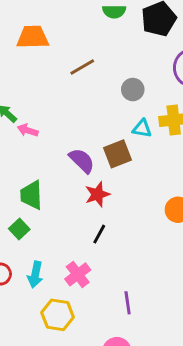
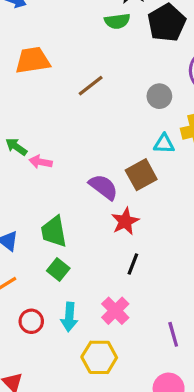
gray circle: (133, 90) -> (159, 96), moved
green square: (19, 229) -> (58, 270), moved

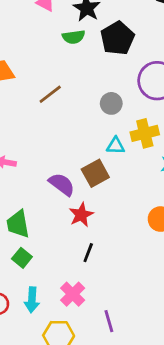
purple line: (173, 334) -> (109, 321), moved

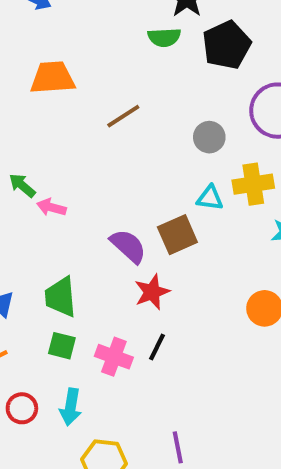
green square: (22, 258) -> (62, 346), turned -30
pink cross: (73, 294) -> (114, 357), moved, turned -30

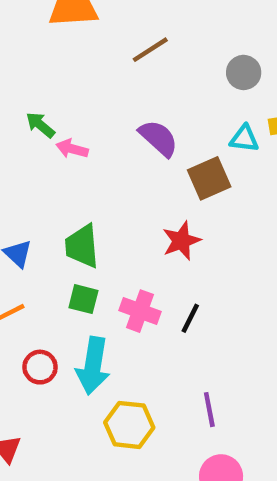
purple semicircle: (128, 246) -> (158, 138), moved
black line: (157, 347) -> (190, 318), moved
cyan arrow: (71, 407) -> (93, 366), size x1.4

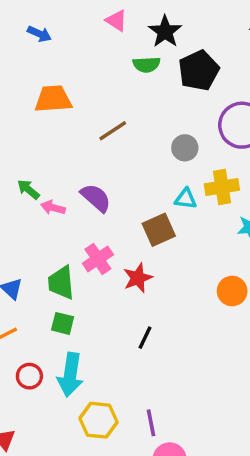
purple semicircle: (158, 138) -> (96, 198), moved
pink cross: (140, 311) -> (98, 259), moved, turned 36
purple line: (209, 410) -> (151, 423), moved

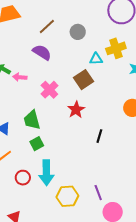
gray circle: (185, 148) -> (78, 32), moved
purple semicircle: (96, 198) -> (42, 52), moved
pink cross: (98, 259) -> (49, 90), moved
green square: (63, 323) -> (37, 144), turned -32
black line: (145, 338) -> (99, 136), moved

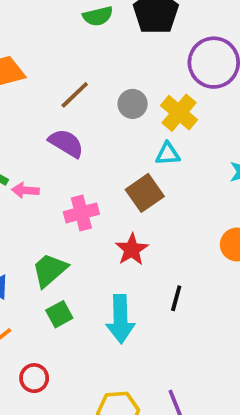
yellow cross: (116, 48) -> (179, 113), moved, turned -30
pink cross: (49, 90) -> (81, 213), turned 30
green trapezoid: (32, 120) -> (50, 270), turned 65
cyan arrow: (46, 173) -> (120, 319), moved

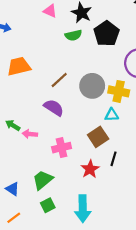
gray circle: (133, 104) -> (92, 86), size x1.5
yellow cross: (179, 113) -> (119, 91), turned -30
black line: (176, 298) -> (114, 159), moved

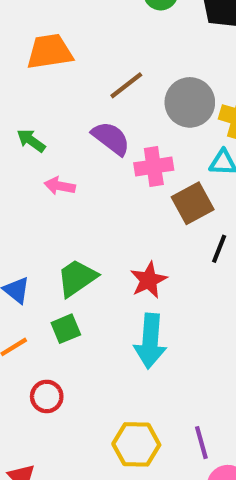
green arrow: (13, 125) -> (31, 140), moved
pink cross: (62, 148) -> (154, 166), moved
red star: (90, 169) -> (149, 280), moved
green square: (48, 205) -> (66, 329), moved

